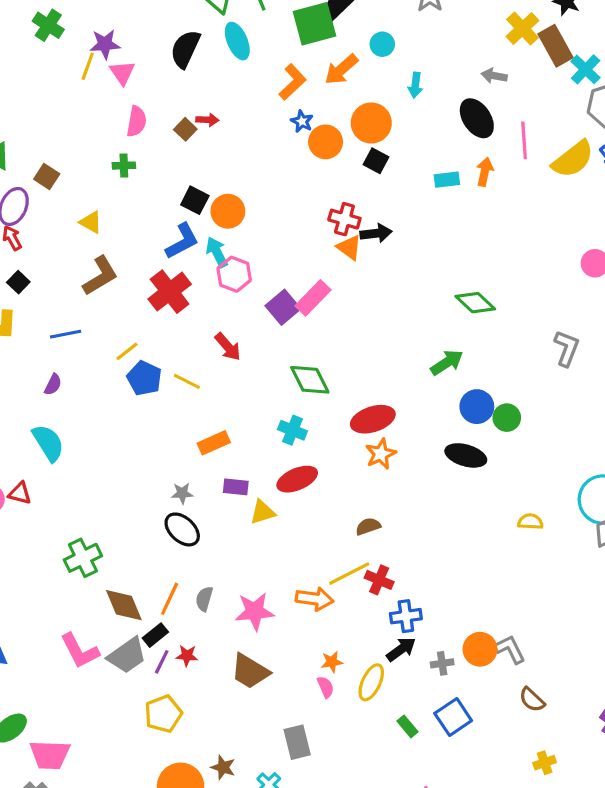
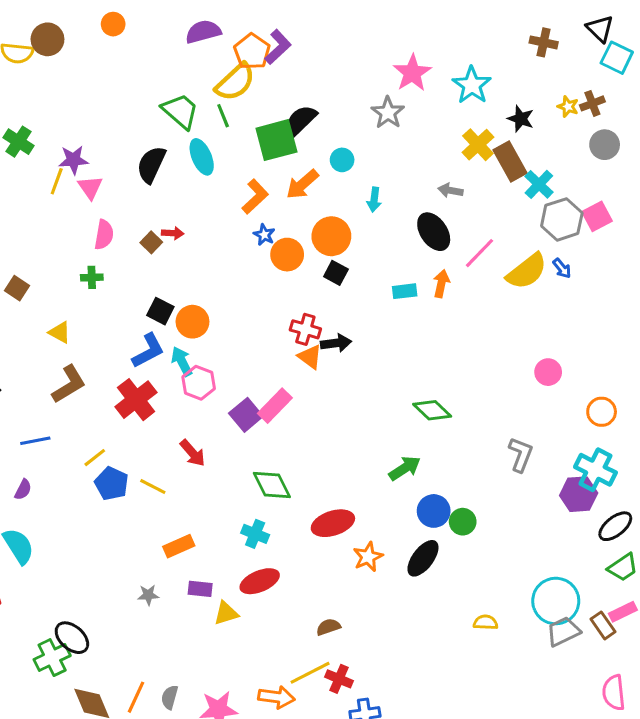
pink line: (524, 140) -> (479, 253), turned 48
orange star: (381, 454) -> (368, 557), moved
black ellipse: (466, 455) -> (423, 558), turned -69
black ellipse: (182, 529) -> (72, 638), moved

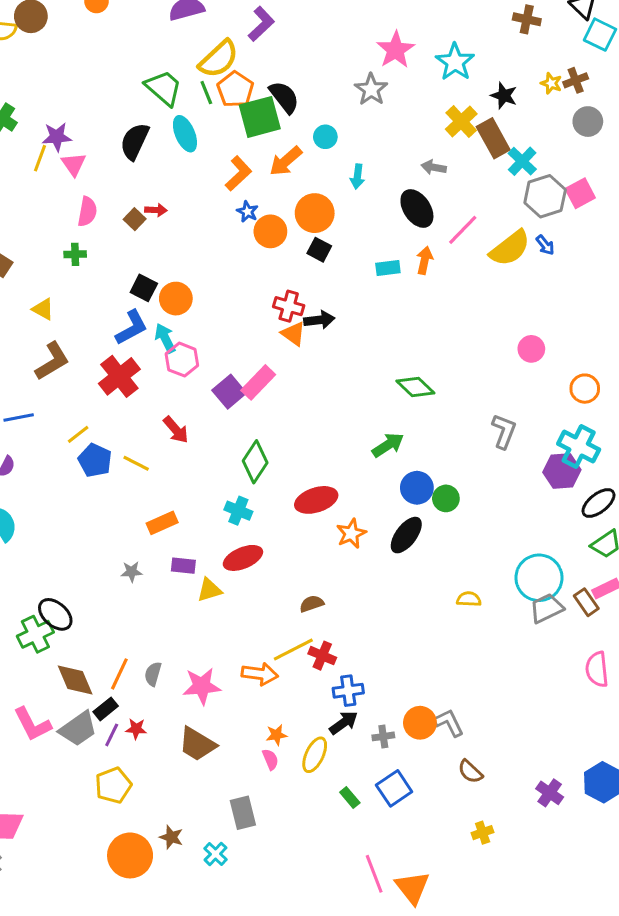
orange pentagon: (252, 52) -> (235, 89), moved
black semicircle: (301, 120) -> (284, 97), turned 96
green diamond: (272, 485) -> (255, 462), turned 60

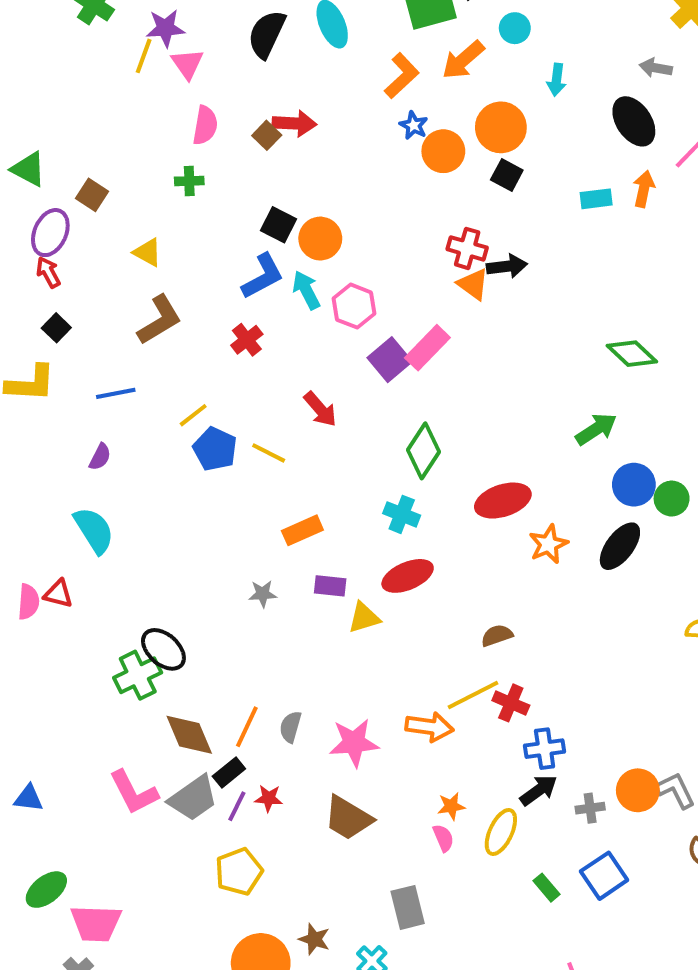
red arrow: (156, 210) -> (294, 123), size x1.5
pink hexagon: (182, 360) -> (354, 306), moved
red cross: (119, 376) -> (247, 340), size x0.6

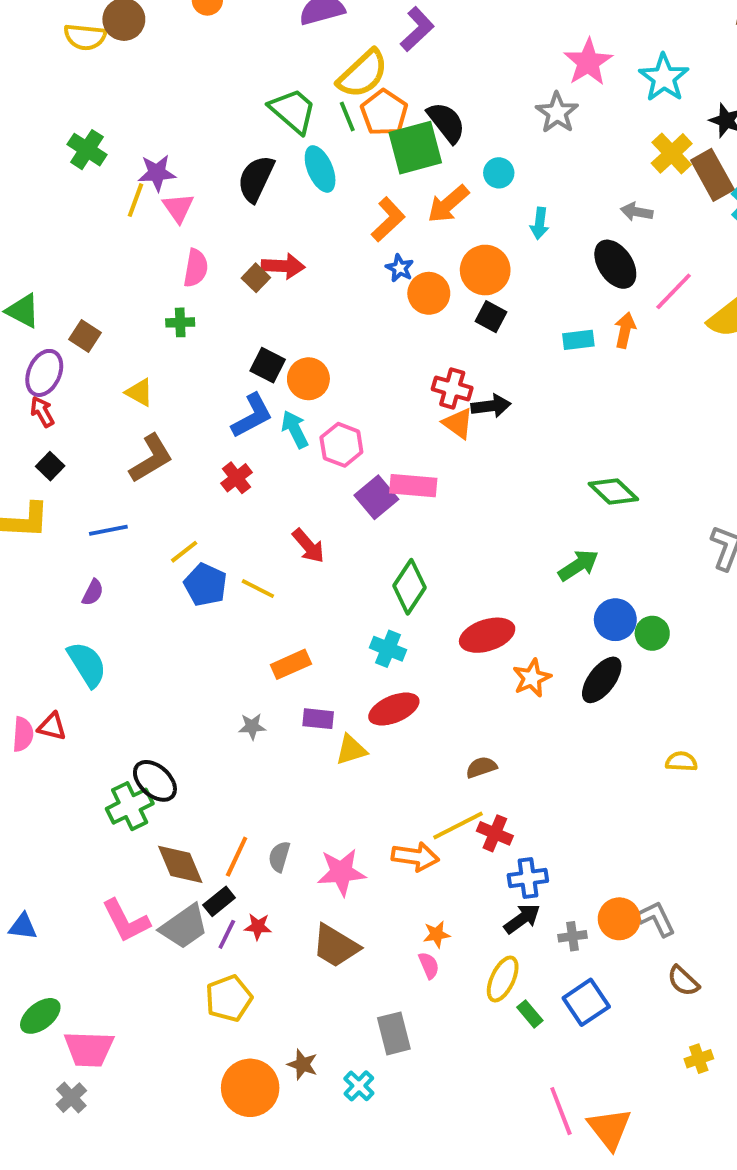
pink rectangle: (427, 348) -> (413, 486), turned 51
yellow ellipse: (501, 832) -> (503, 979), moved

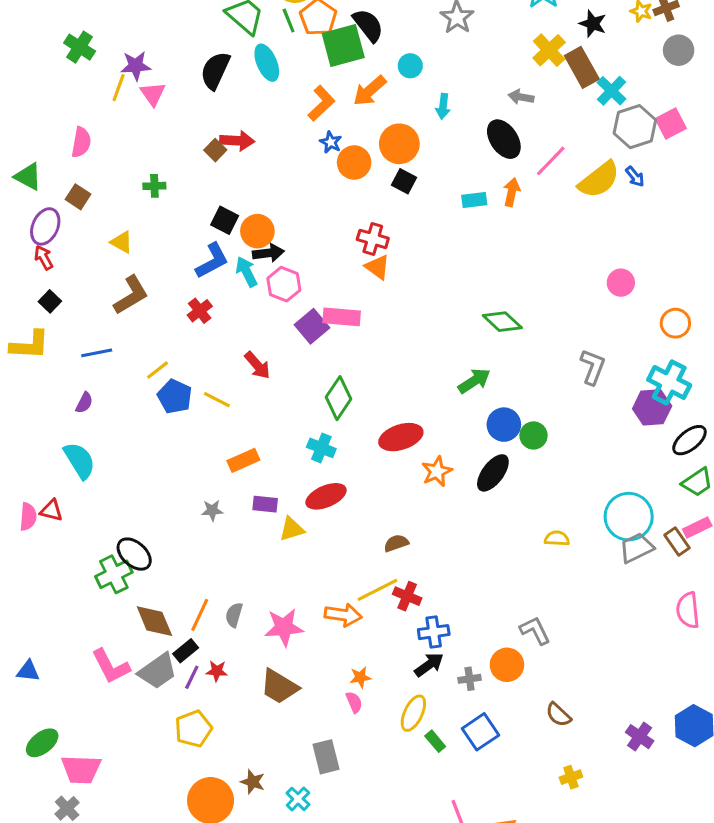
pink semicircle: (196, 268) -> (81, 142), moved
black arrow: (491, 406) -> (268, 253), moved
gray L-shape: (656, 919) -> (535, 630), moved

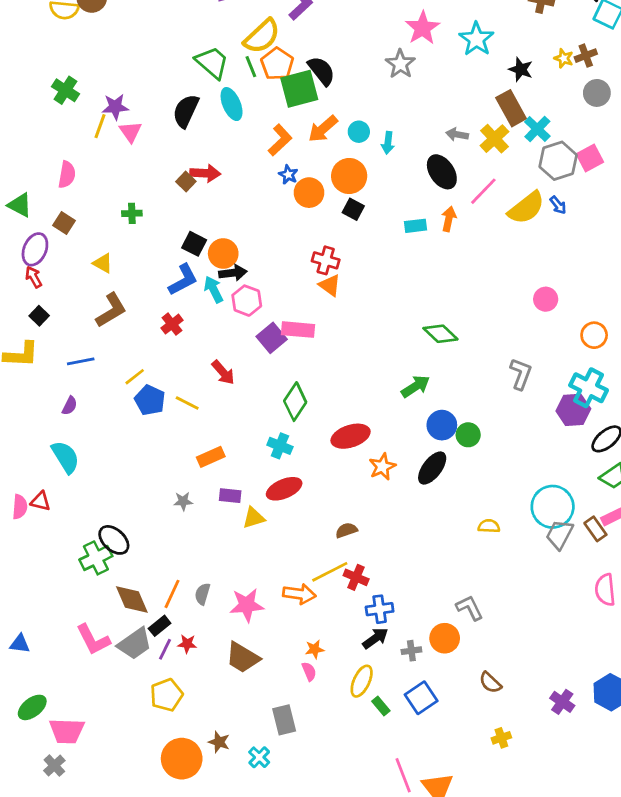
yellow cross: (549, 50) -> (494, 139), moved
cyan circle: (410, 66) -> (359, 132), moved
gray trapezoid: (636, 548) -> (559, 534), turned -36

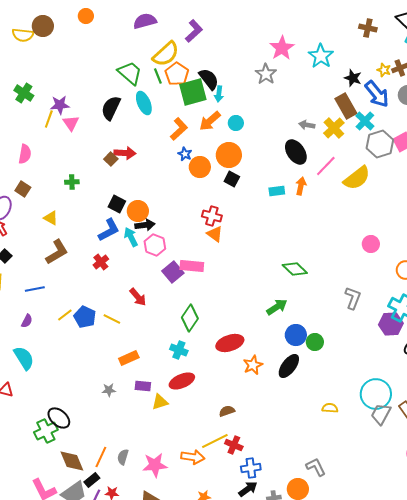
cyan arrow: (388, 143) -> (219, 94), moved
blue arrow: (558, 205) -> (377, 94), moved, size x2.0
yellow line: (135, 377) -> (65, 315), moved

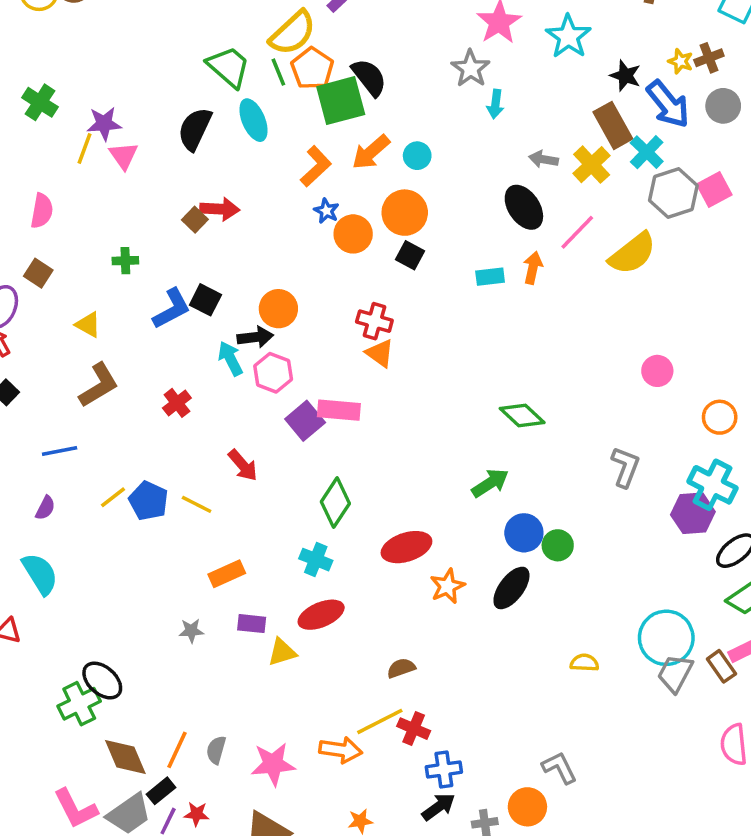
cyan arrow: (219, 94) -> (495, 104), moved
orange circle: (138, 211) -> (278, 309), moved
blue L-shape: (109, 230) -> (172, 309), moved

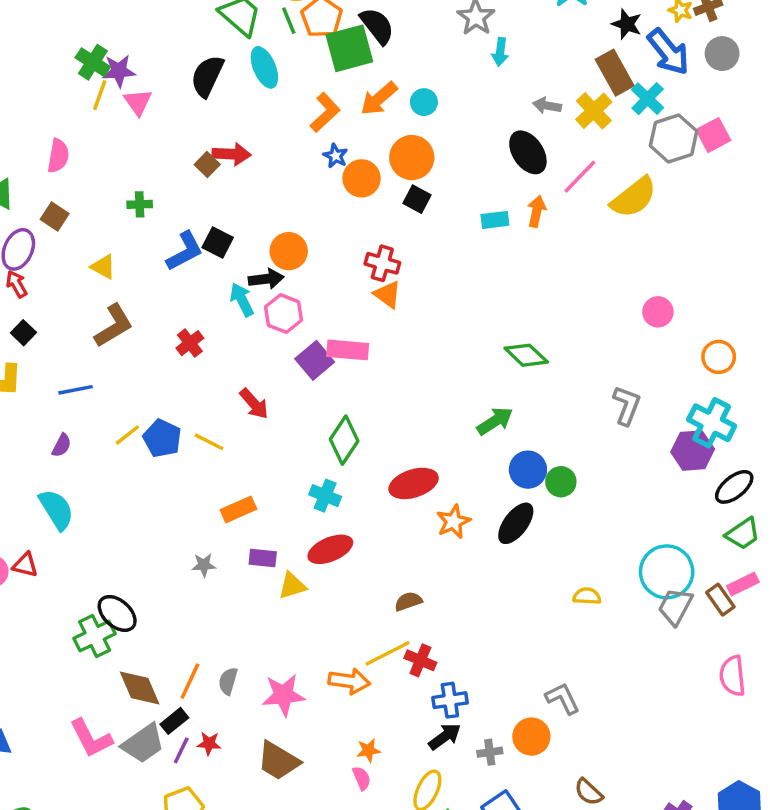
green cross: (40, 102) -> (93, 62), moved

